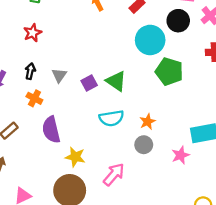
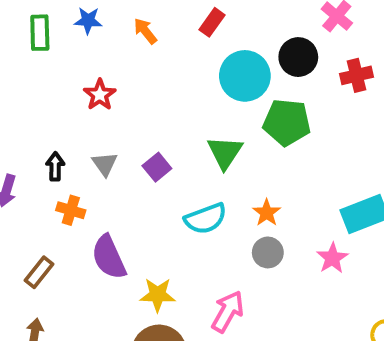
black circle: (178, 21) -> (298, 57), moved
red star: (33, 33) -> (100, 95), moved
green triangle: (116, 81) -> (225, 152), moved, turned 40

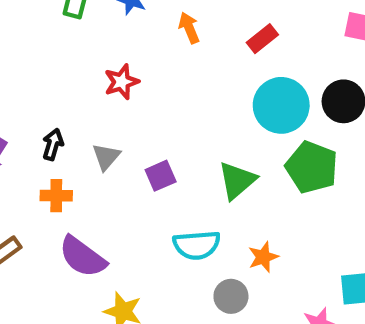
orange cross: (71, 210) -> (56, 196), turned -32
gray circle: (268, 252) -> (231, 296), moved
purple semicircle: (109, 257) -> (82, 257), turned -45

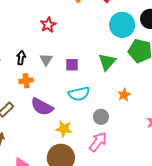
purple square: (161, 176) -> (72, 65), turned 32
cyan semicircle: (197, 245) -> (79, 94), moved
gray circle: (231, 296) -> (101, 117), moved

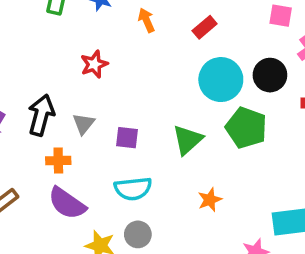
black arrow: (21, 58) -> (41, 115), size x1.6
orange cross: (26, 81) -> (58, 161), moved
gray circle: (101, 117) -> (138, 234), moved

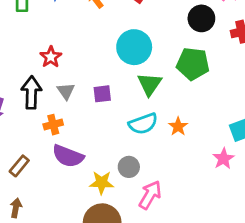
red star: (94, 64) -> (51, 57), moved
cyan circle: (221, 80) -> (134, 47), moved
cyan semicircle: (133, 189) -> (143, 124), moved

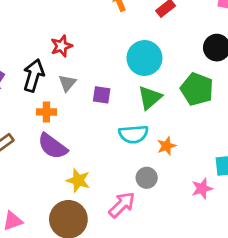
gray circle: (129, 167) -> (147, 178), moved

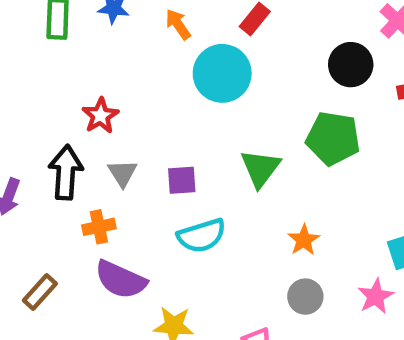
cyan circle: (144, 58) -> (222, 73), moved
cyan semicircle: (133, 134) -> (201, 236), moved
gray circle: (147, 178) -> (305, 297), moved

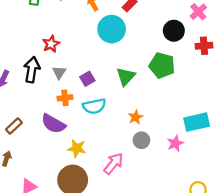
purple square: (182, 180) -> (87, 79), turned -32
orange cross: (99, 227) -> (65, 98), moved
orange star: (304, 240) -> (136, 117), moved

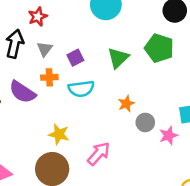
purple semicircle: (53, 124) -> (22, 92), moved
gray circle: (141, 140) -> (145, 122), moved

